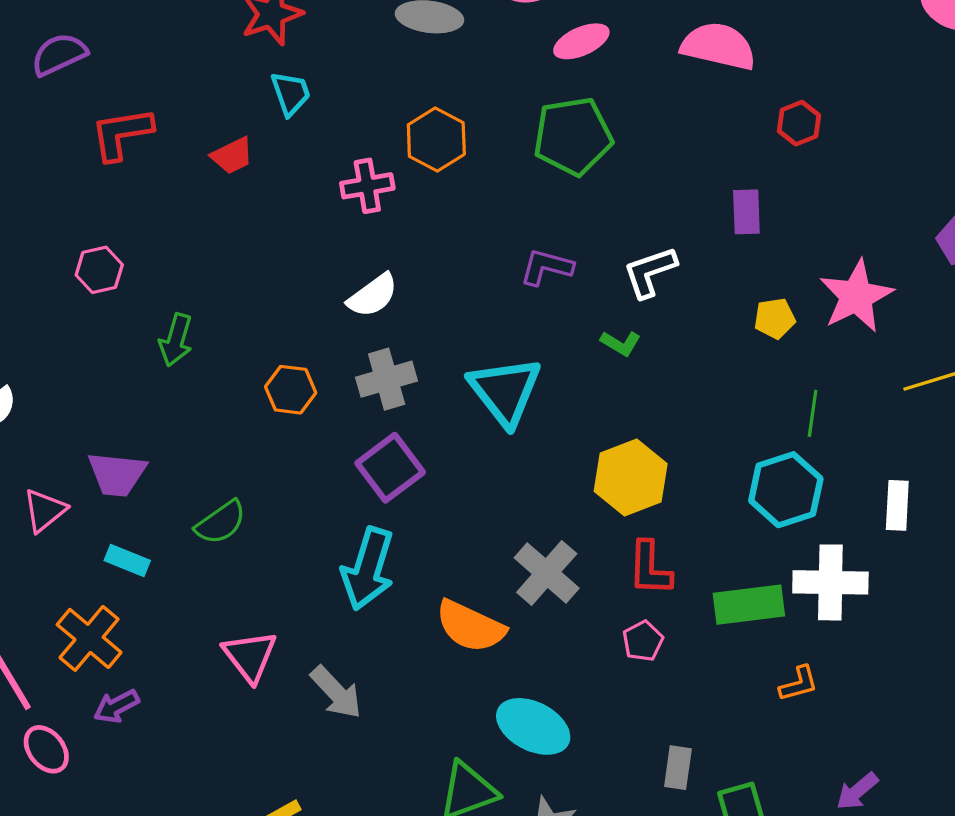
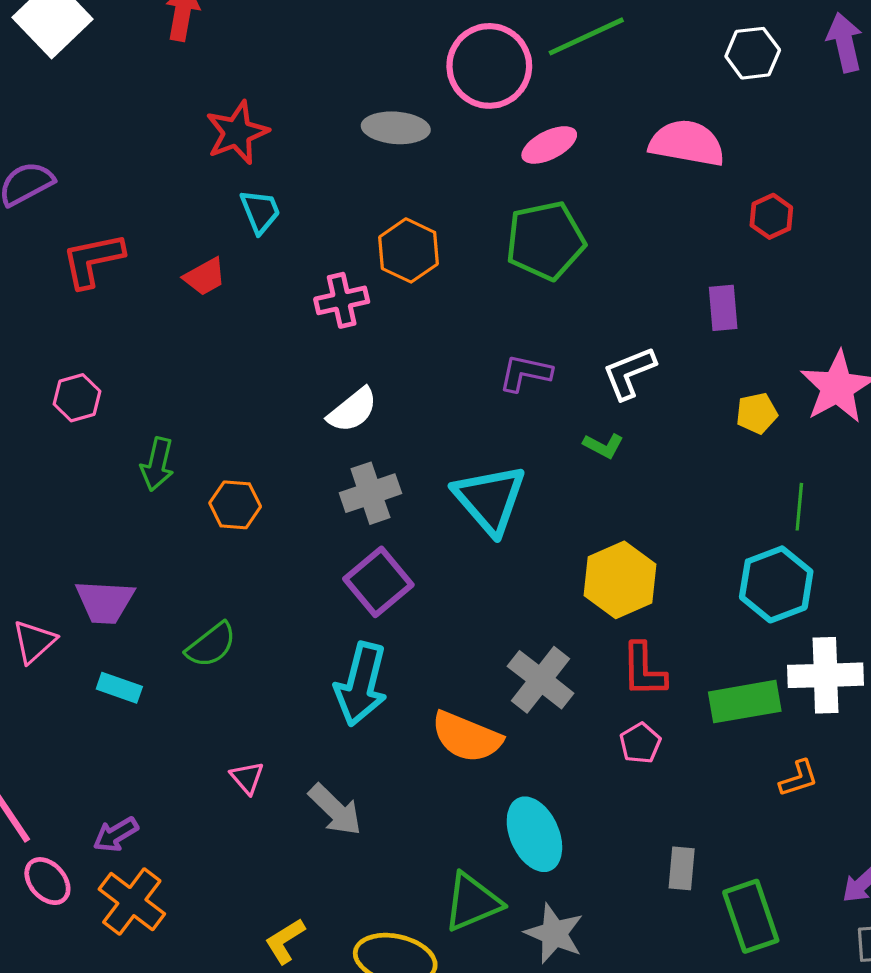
orange hexagon: (291, 390) -> (235, 505), moved
orange cross: (89, 638) -> (132, 902), moved
pink triangle: (250, 656) -> (247, 778), size x0.6
cyan ellipse: (533, 726) -> (534, 834), turned 42

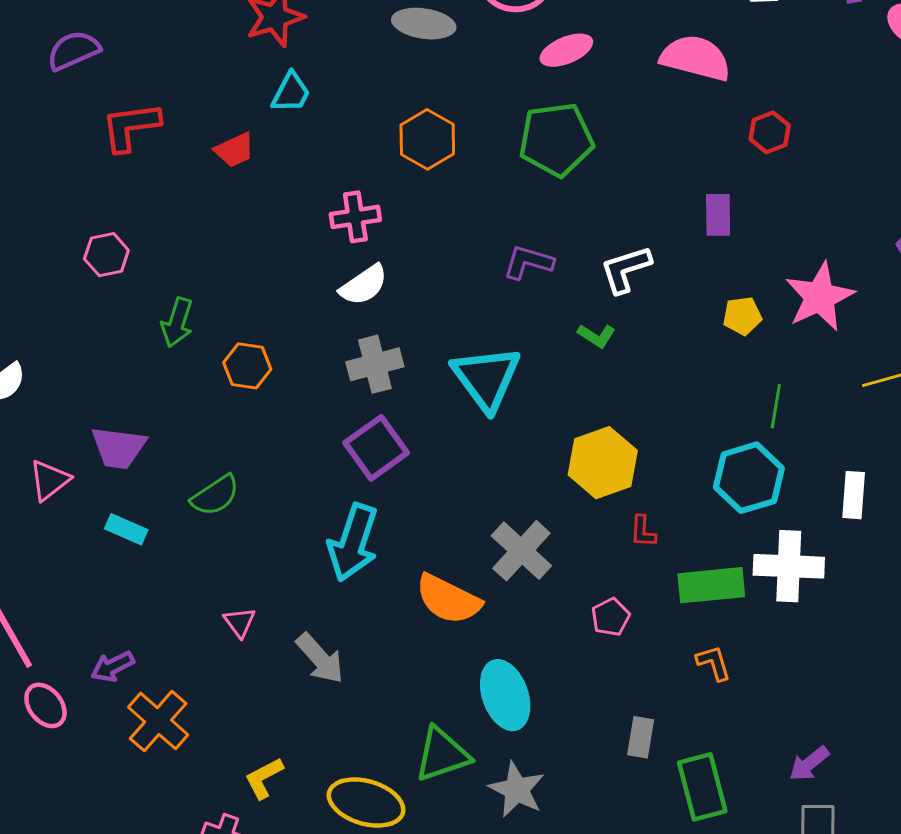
cyan trapezoid: (260, 211) -> (291, 93), turned 45
pink cross: (342, 300) -> (355, 217), moved
red L-shape: (644, 670) -> (643, 531), moved, size x0.6
orange L-shape: (799, 778) -> (714, 663), moved, turned -93
orange cross: (132, 902) -> (158, 721), moved

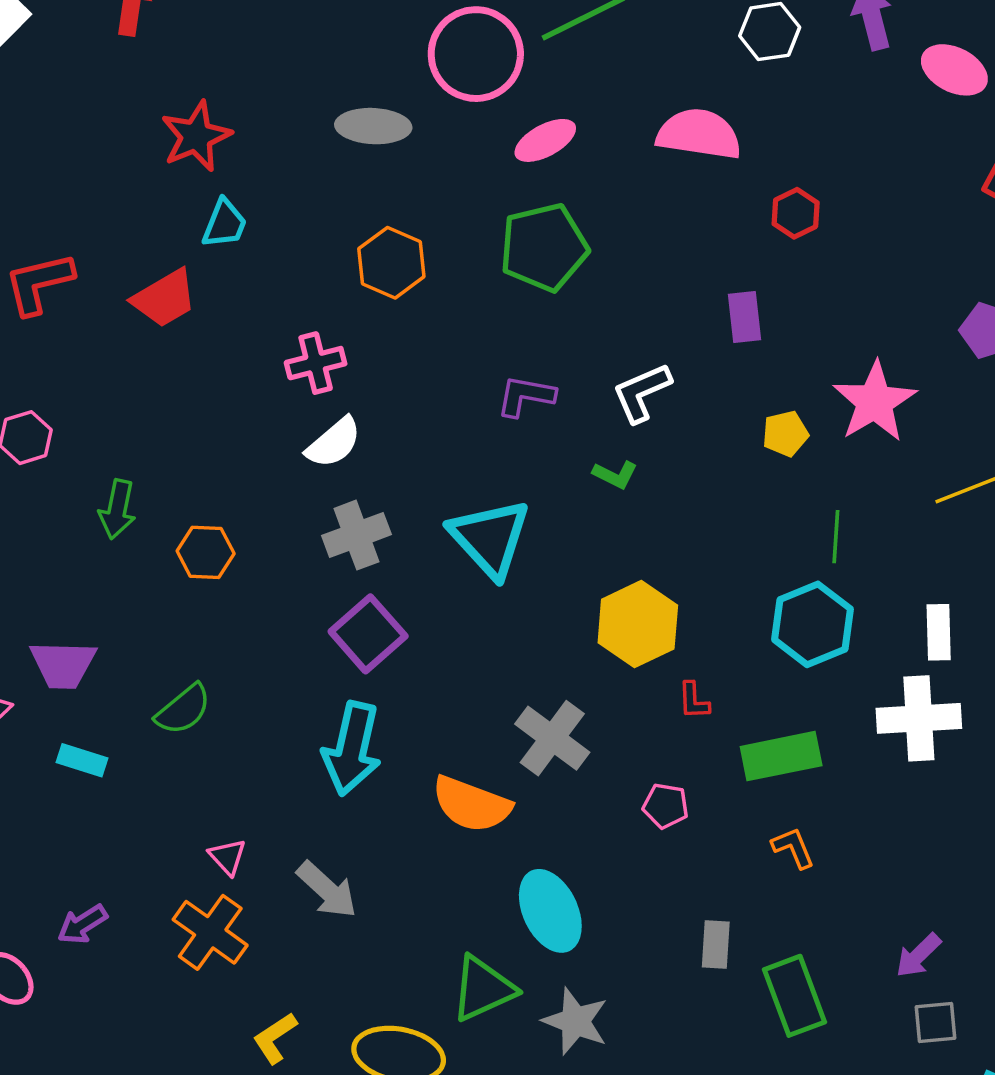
red trapezoid: (234, 150) -> (165, 298), size x1.4
white cross: (789, 566) -> (919, 718), moved
pink pentagon: (611, 617) -> (666, 806), turned -30
orange cross: (158, 721) -> (210, 932), moved

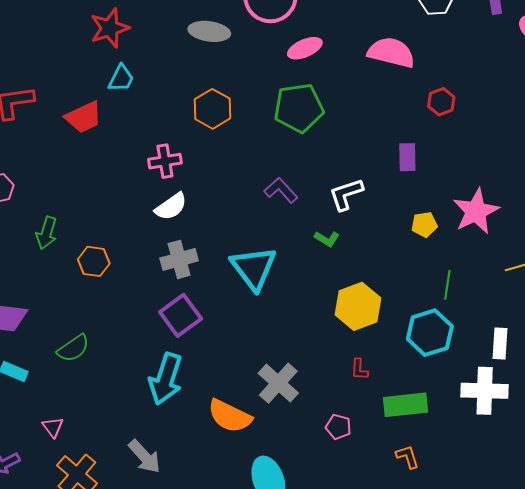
purple L-shape: (526, 396) -> (281, 190), turned 32
yellow hexagon: (638, 624) -> (358, 306), moved
pink triangle: (227, 857) -> (53, 427), moved

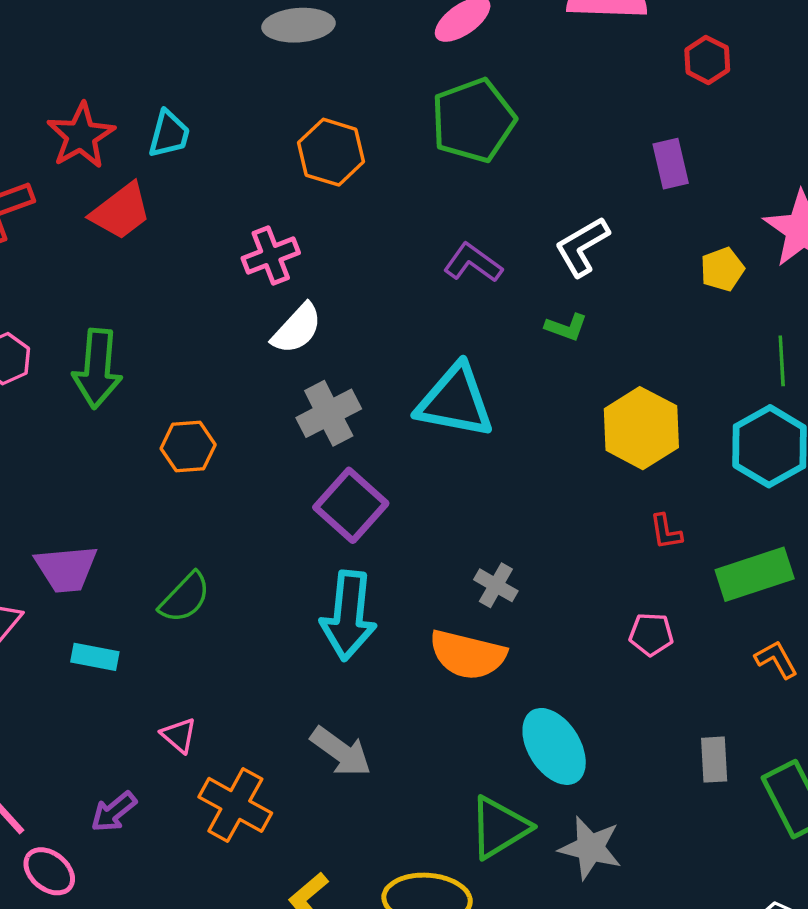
red star: (110, 28) -> (81, 136), moved
green arrow: (47, 233) -> (97, 369), moved, size x1.4
cyan triangle: (254, 268) -> (455, 401), turned -30
gray cross: (278, 383) -> (496, 585), moved, size x0.6

